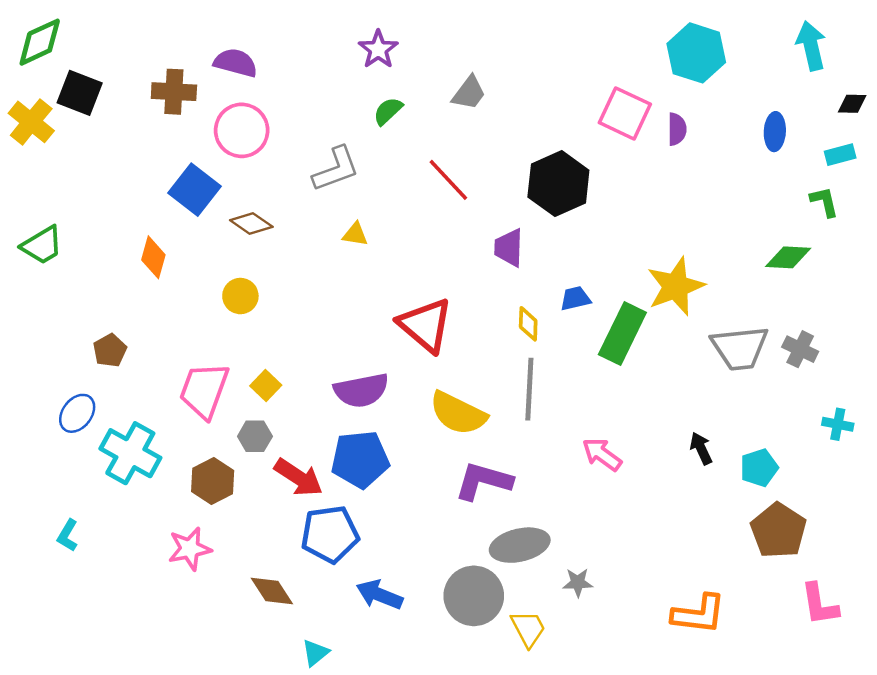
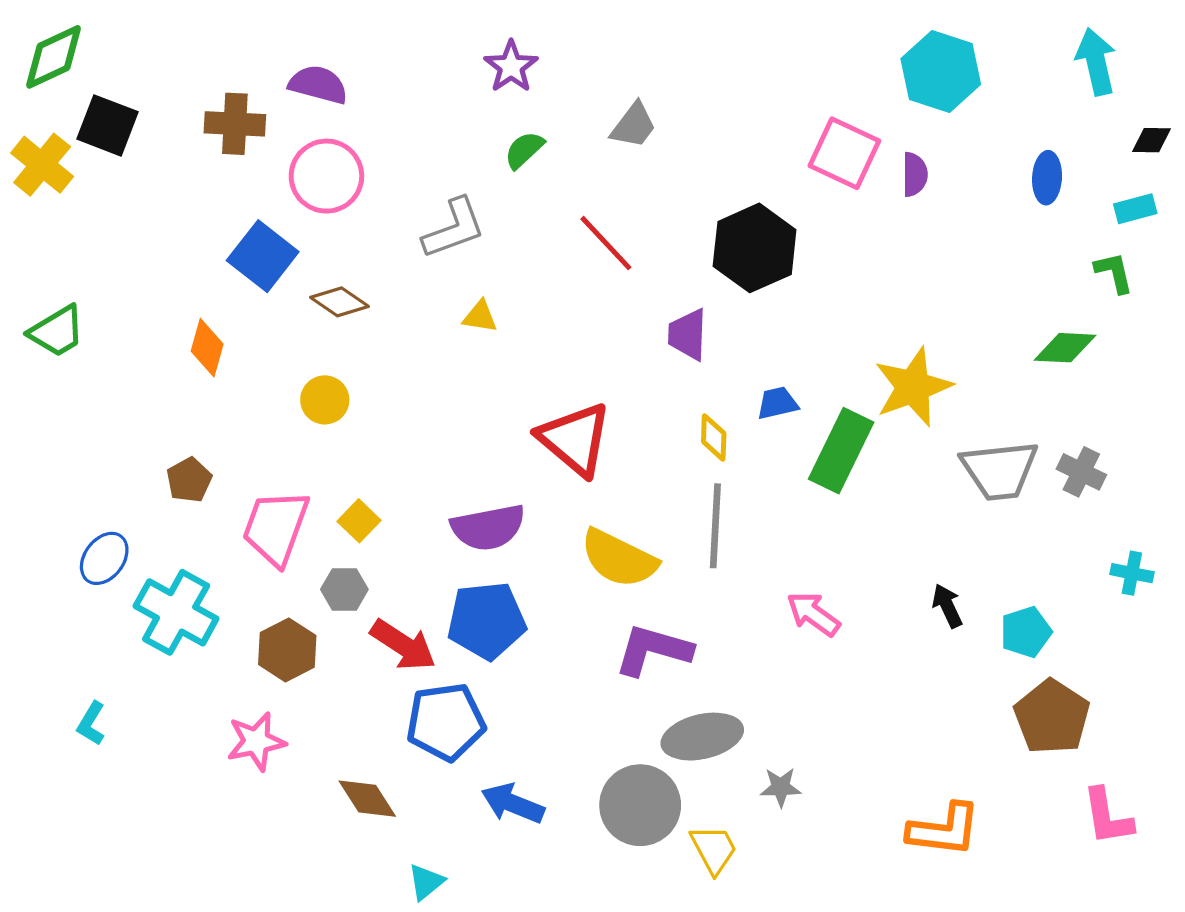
brown pentagon: (110, 350) -> (189, 480), moved

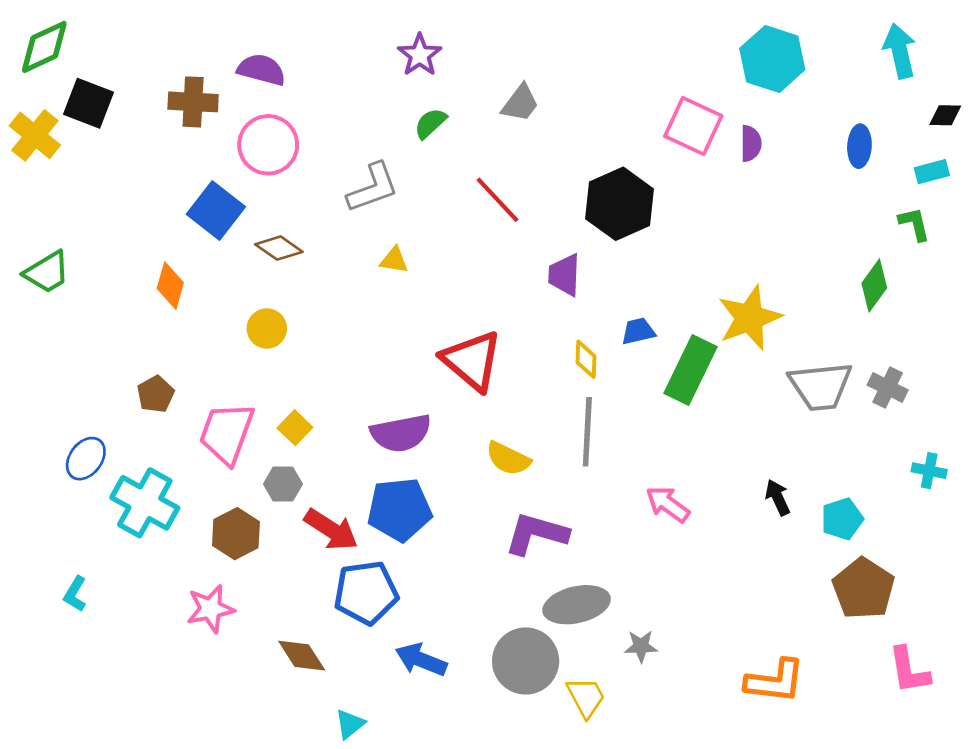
green diamond: (1065, 348) -> (874, 286), turned -57
yellow semicircle: (619, 558) -> (508, 459), size x0.7

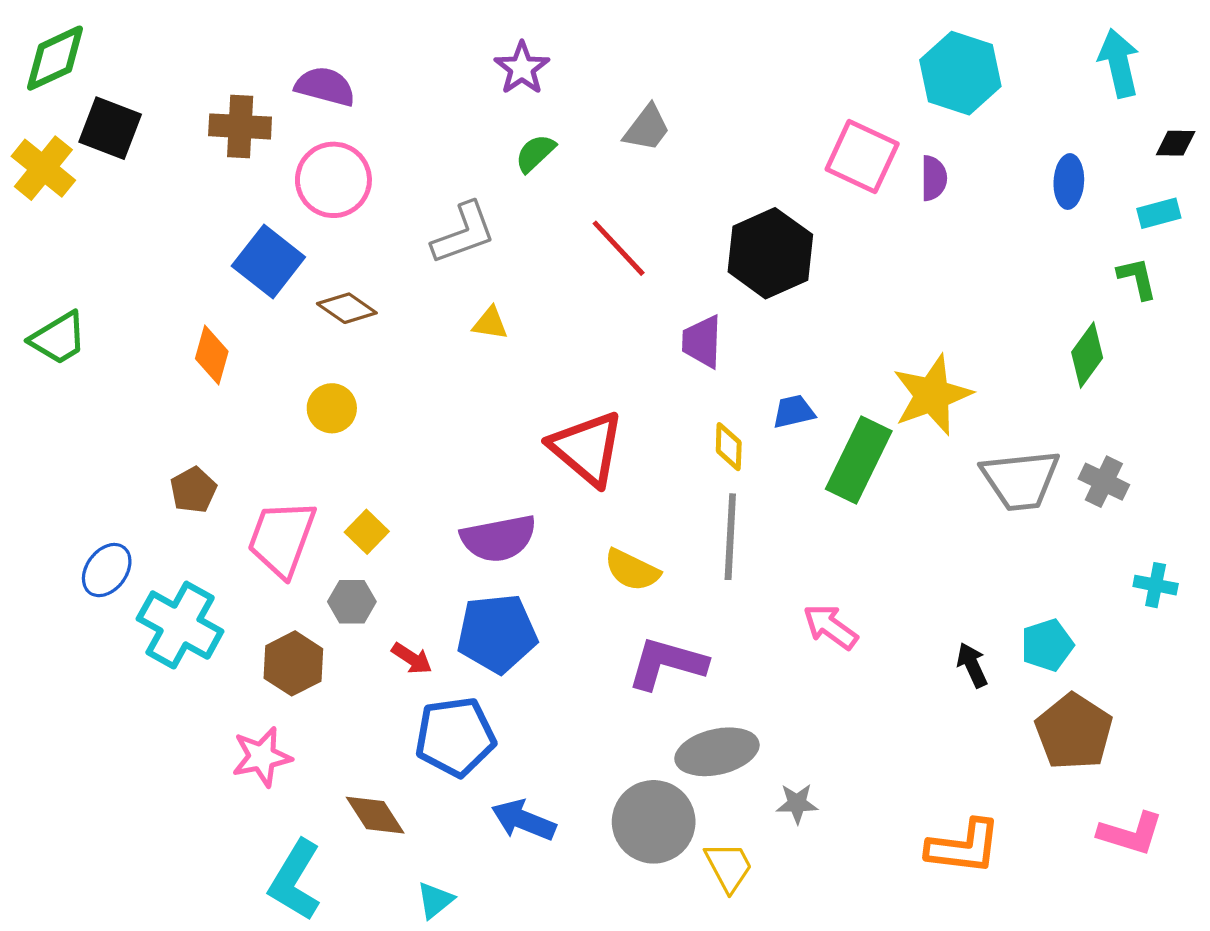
black arrow: (778, 497) -> (972, 665), moved
red arrow: (331, 530) -> (412, 658), size x0.6
cyan L-shape: (75, 594) -> (295, 880), moved, size x1.8
pink L-shape: (909, 670) -> (1131, 834), turned -64

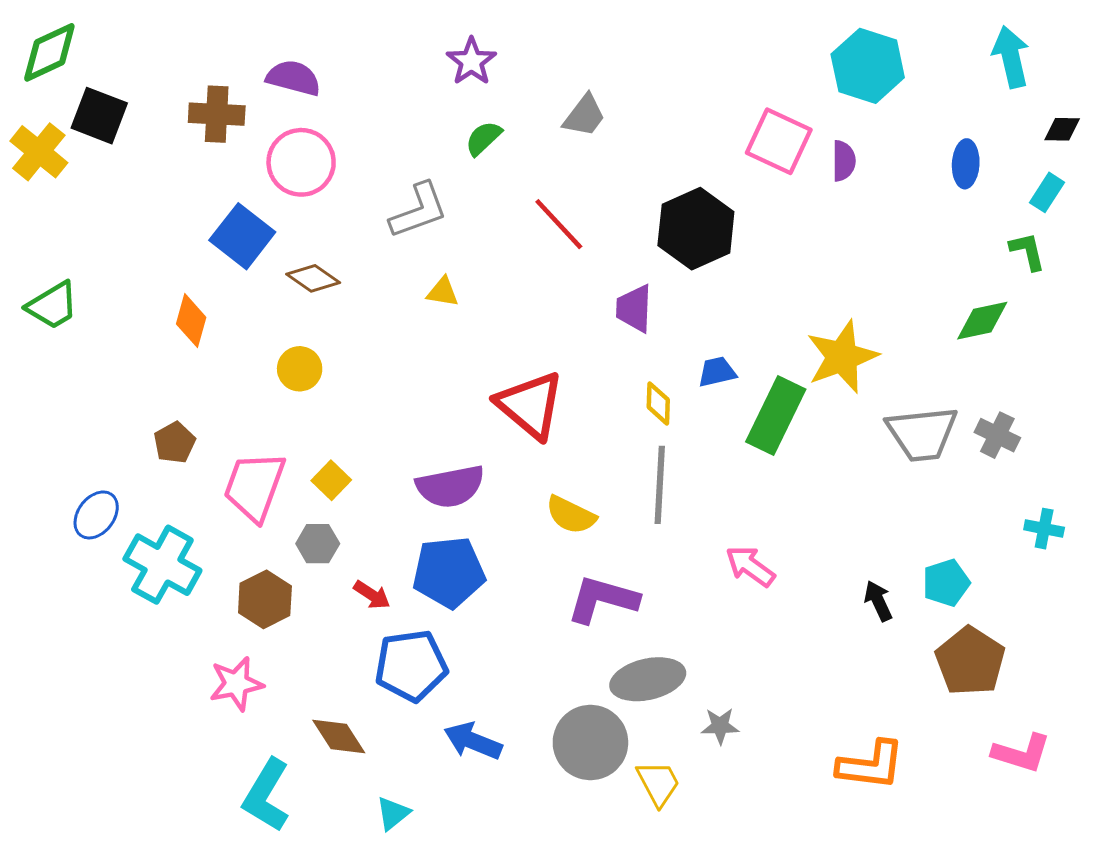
cyan rectangle: (1159, 213) -> (1047, 192), turned -42
green diamond: (1087, 355) -> (982, 321), turned 42

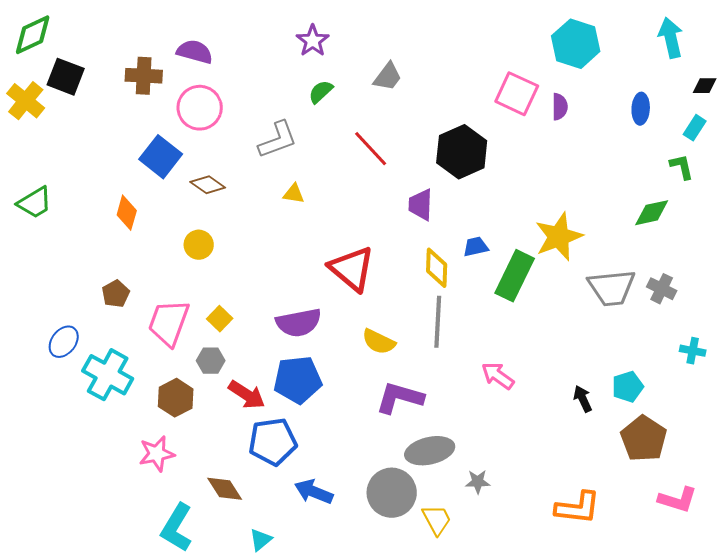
yellow diamond: (658, 403) -> (437, 268), size x1.4
red arrow: (372, 595) -> (247, 395), size x1.5

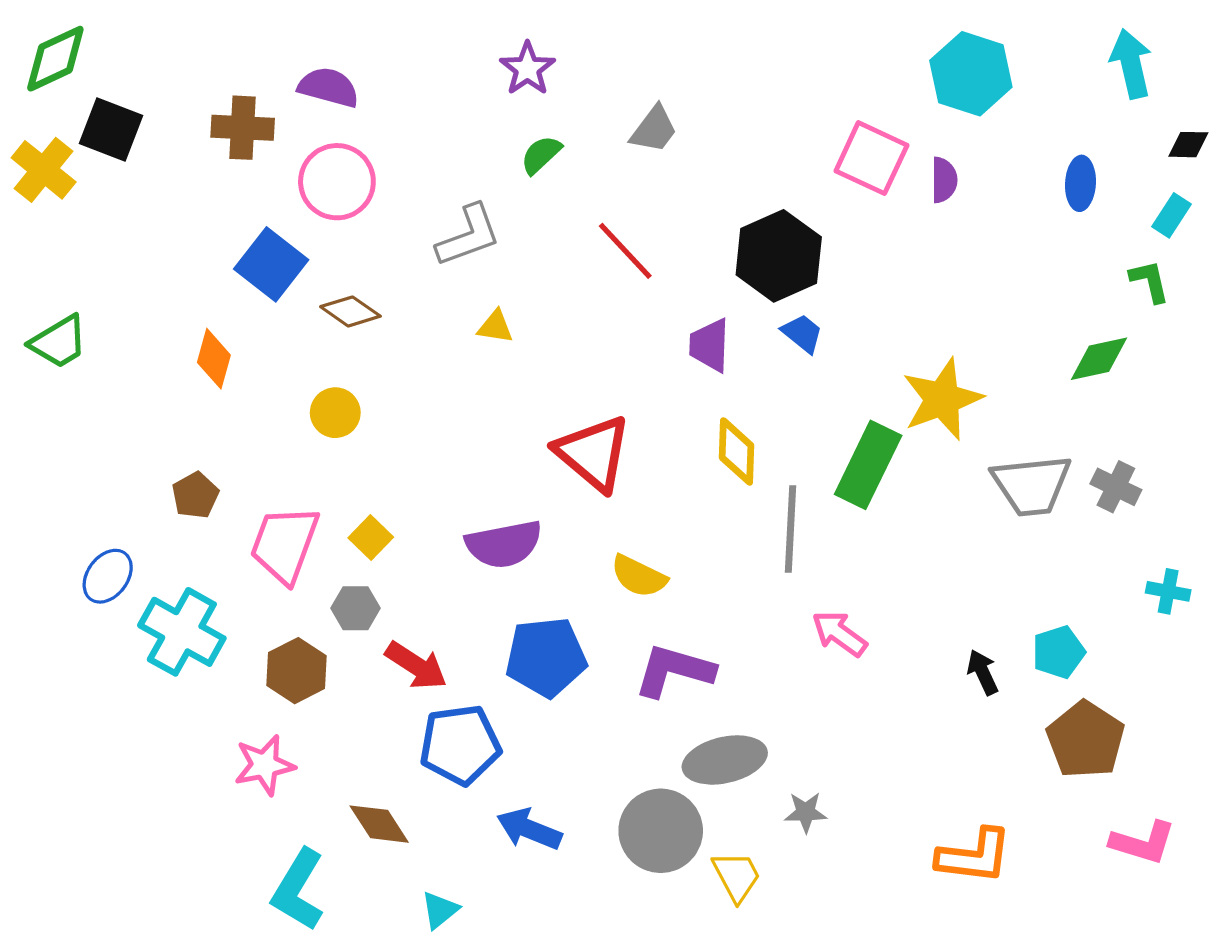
blue trapezoid: (476, 247) -> (802, 333), moved, turned 52
gray line: (438, 322) -> (790, 529), moved
blue pentagon: (298, 380) -> (546, 657), moved

